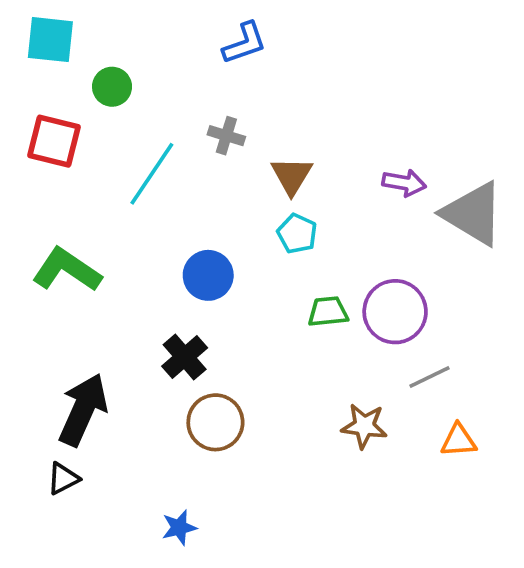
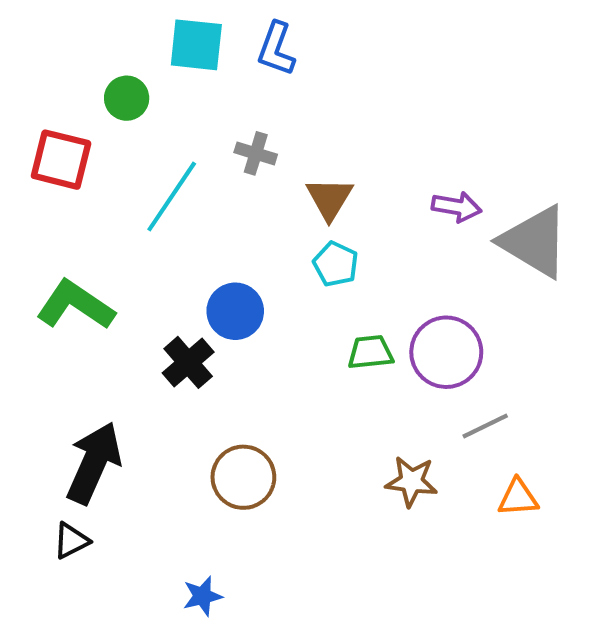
cyan square: (50, 40) -> (196, 45), moved
blue L-shape: (244, 43) -> (276, 49), turned 129
black cross: (185, 357) -> (188, 362), moved

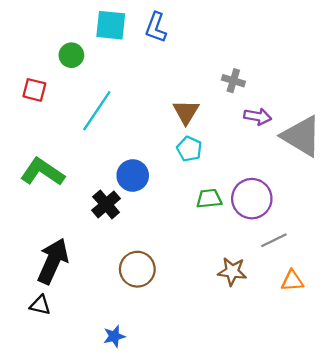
gray cross: (256, 153) -> (233, 81), moved
red square: (61, 160) -> (34, 90), size x0.7
black triangle: (71, 541) -> (40, 305), turned 40

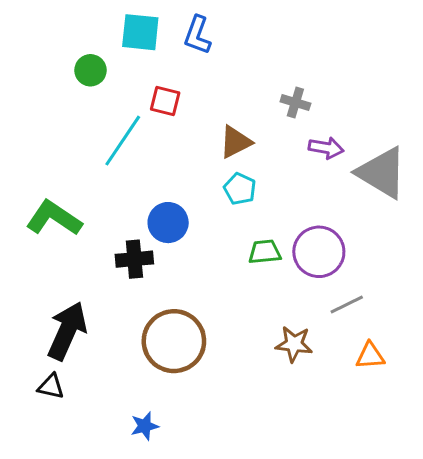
red square: (34, 90) -> (165, 101), moved
brown triangle: (186, 112) -> (235, 142), turned 32
black cross: (106, 204) -> (134, 259), turned 36
brown circle: (137, 269) -> (174, 341), size x1.4

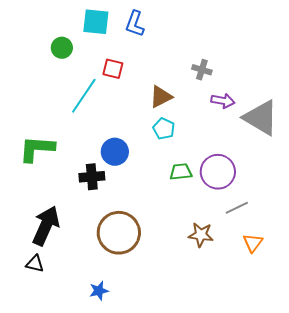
green L-shape: (54, 218) -> (37, 149), turned -30
orange triangle: (370, 356) -> (253, 243), turned -50

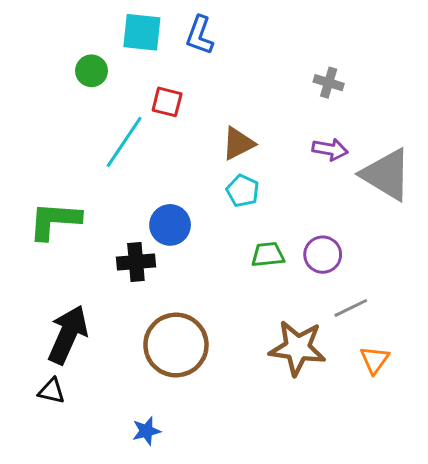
gray cross: (202, 70) -> (329, 83), moved
purple circle: (218, 172) -> (323, 255), size x0.7
brown star: (201, 235) -> (297, 348), size x1.5

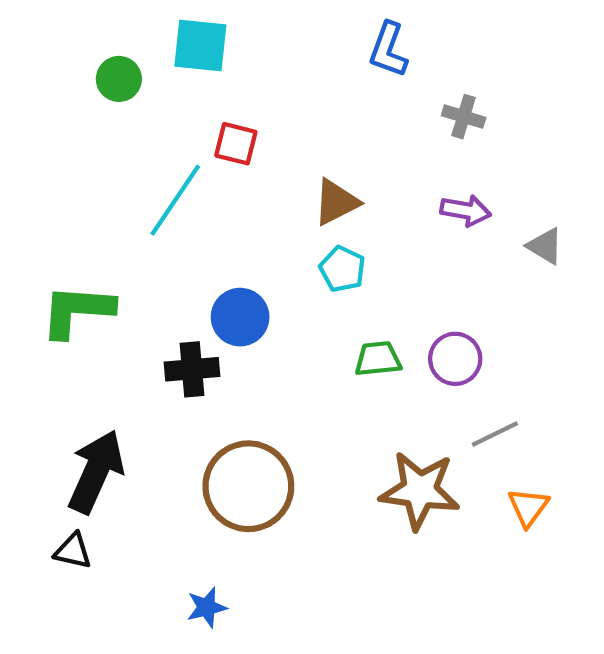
blue L-shape: (200, 35) -> (388, 50), moved
green circle: (91, 71) -> (119, 79), moved
gray triangle: (386, 175) -> (545, 246), size x0.5

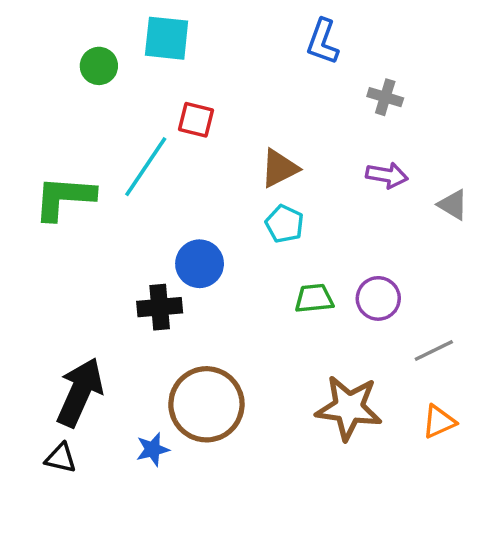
green L-shape: (77, 311) -> (64, 198), moved
gray line: (495, 434) -> (434, 350), moved
orange triangle: (528, 507) -> (439, 422), turned 30
blue star: (207, 607) -> (153, 449), moved

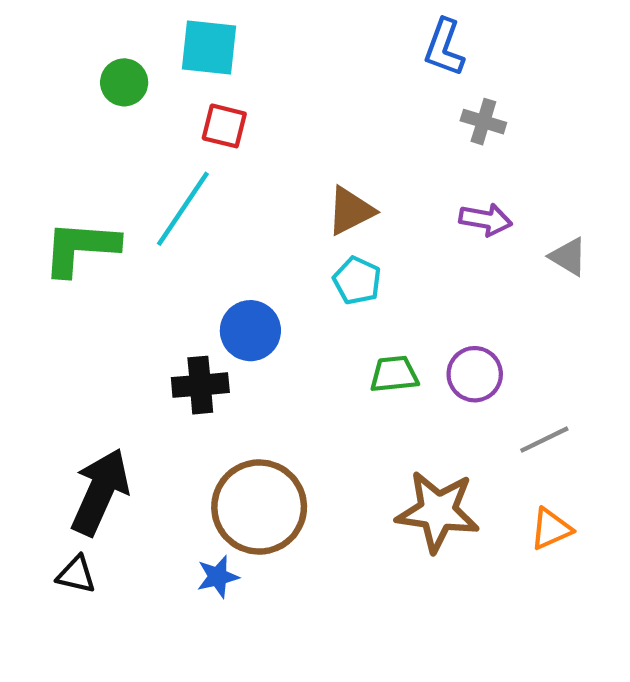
blue L-shape: (323, 42) -> (444, 48), moved
red square: (196, 120) -> (224, 126), moved
blue star: (153, 449) -> (218, 577), moved

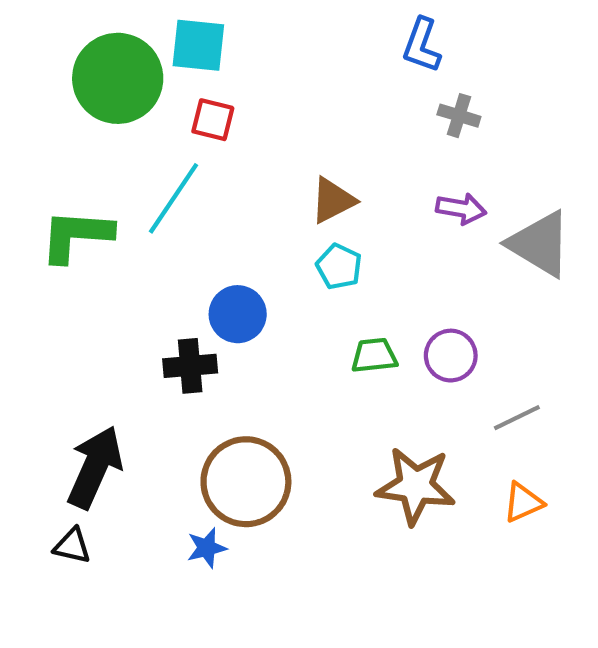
green circle: (124, 82) -> (118, 78), size x2.0
gray triangle: (568, 257) -> (540, 244), size x1.8

